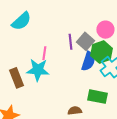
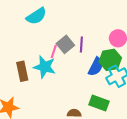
gray square: (85, 41) -> (65, 44), moved

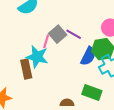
purple line: (81, 45) -> (74, 34), turned -63
brown rectangle: (22, 71) -> (26, 69), moved

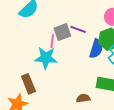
gray square: (58, 34) -> (62, 32), turned 30
brown rectangle: (26, 69) -> (28, 84), moved

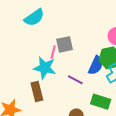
purple line: (78, 29) -> (75, 80), moved
brown rectangle: (28, 84) -> (37, 92), moved

